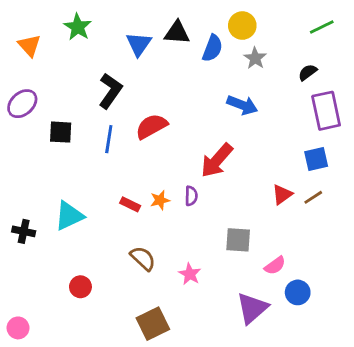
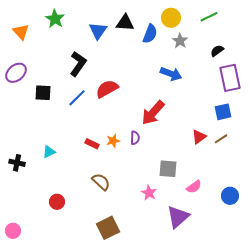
green line: (322, 27) -> (209, 17), moved
blue line: (109, 139) -> (77, 98), turned 36
cyan triangle: (69, 216) -> (49, 152), size x0.6
pink star: (190, 274) -> (149, 193), moved
blue circle: (298, 292) -> (230, 196), moved

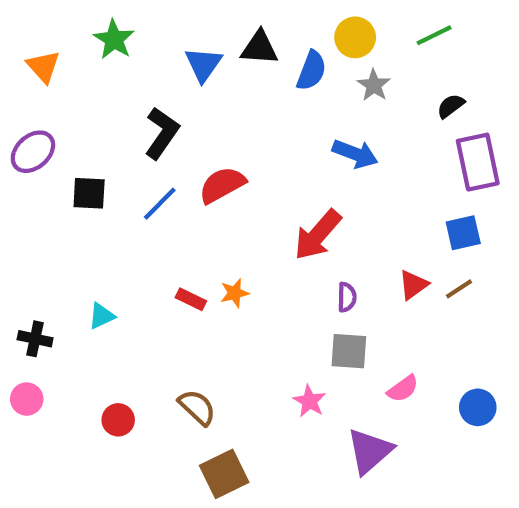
purple semicircle: (135, 138) -> (347, 297), moved
brown semicircle: (101, 182) -> (197, 407), moved
pink circle: (13, 231) -> (27, 399), moved

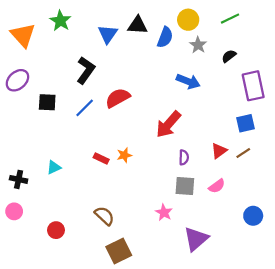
orange triangle: (43, 66) -> (23, 35), size x1.4
black semicircle: (451, 106) -> (229, 56), moved
pink semicircle: (403, 389) -> (217, 186), moved
red circle: (118, 420) -> (56, 230), moved

